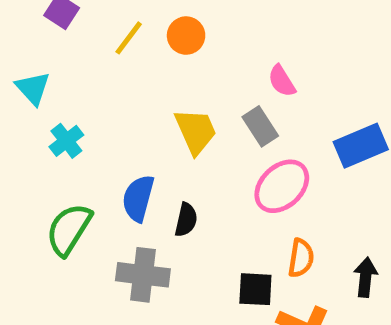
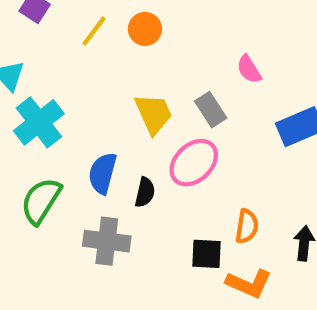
pink semicircle: (282, 81) -> (249, 69), moved
cyan cross: (66, 141) -> (39, 122), size x1.6
pink ellipse: (282, 186) -> (194, 163), moved

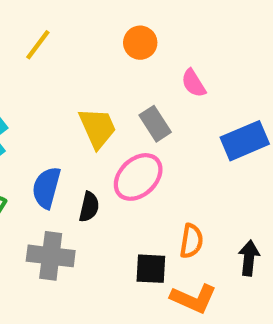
orange circle: (145, 29) -> (140, 43), moved

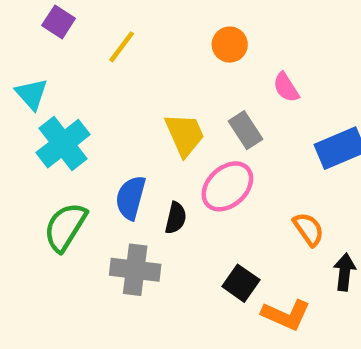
orange semicircle: (191, 241) -> (309, 229), moved, turned -44
black square: (151, 269) -> (241, 283), turned 32

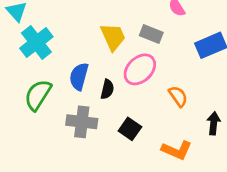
gray rectangle: (245, 130) -> (151, 34), turned -35
orange semicircle: (309, 229) -> (178, 96), moved
black square: (241, 283) -> (130, 129), moved

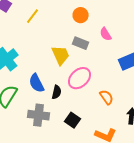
gray rectangle: (151, 34) -> (81, 43), moved
blue semicircle: (79, 76) -> (37, 83), turned -42

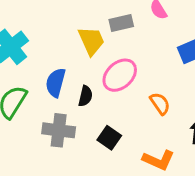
gray rectangle: (81, 43) -> (121, 23), turned -35
blue semicircle: (37, 83) -> (56, 83), turned 42

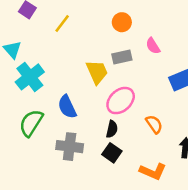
blue semicircle: (56, 83) -> (67, 107), turned -40
black semicircle: (85, 96) -> (112, 129), moved

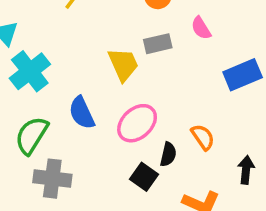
pink ellipse: (121, 101) -> (137, 123), moved
black semicircle: (112, 129) -> (168, 154), moved
gray cross: (70, 147) -> (52, 179), moved

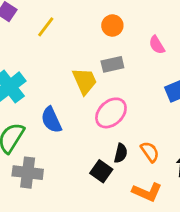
pink semicircle: (201, 28) -> (157, 45), moved
pink ellipse: (137, 123) -> (111, 113), moved
orange semicircle: (203, 137) -> (150, 152), moved

